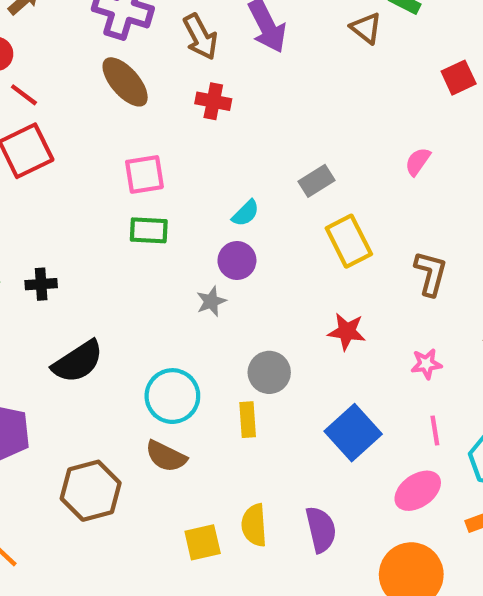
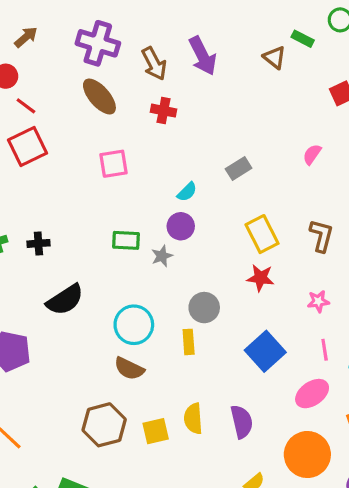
green rectangle: (149, 230) -> (126, 240), moved
yellow rectangle: (349, 241) -> (262, 234), moved
brown hexagon: (91, 491) -> (104, 425), moved

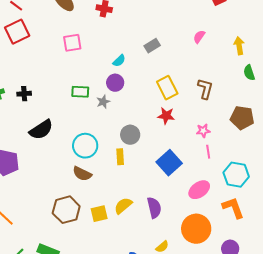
pink line: (325, 350) -> (208, 152), moved
yellow semicircle: (193, 419) -> (123, 206), turned 54

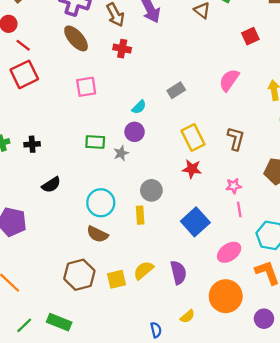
pink semicircle: (199, 37) -> (229, 80), size x1.5
black semicircle: (41, 130) -> (51, 185), size x0.7

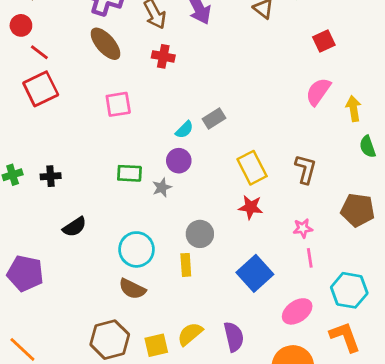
pink semicircle: (229, 80) -> (318, 92), moved
gray rectangle: (176, 90) -> (214, 118), moved

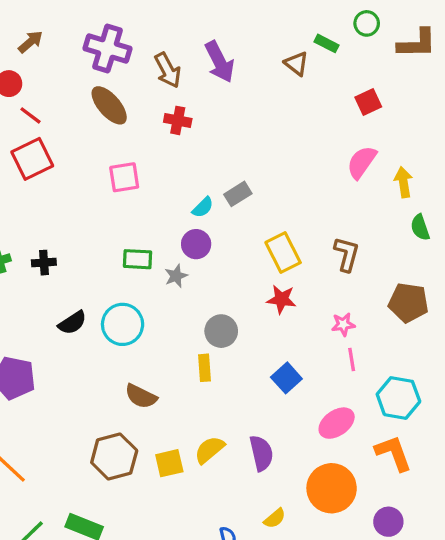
cyan circle: (137, 249) -> (123, 324), moved
blue square: (255, 273) -> (286, 378), size x0.7

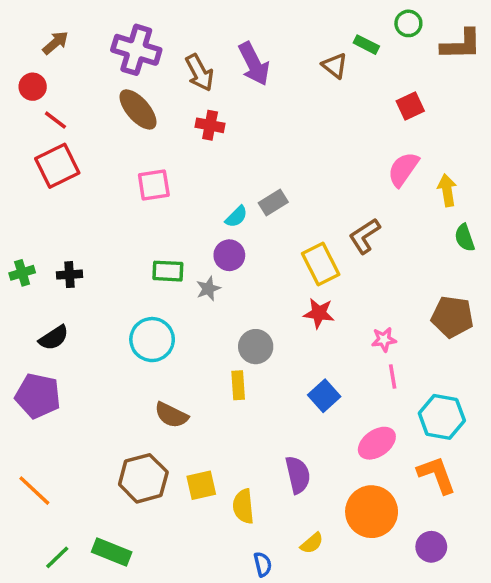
brown L-shape: (347, 254) -> (365, 236), moved, turned -138
black semicircle: (72, 323) -> (54, 338), moved
yellow semicircle: (209, 450) -> (243, 506), moved, turned -56

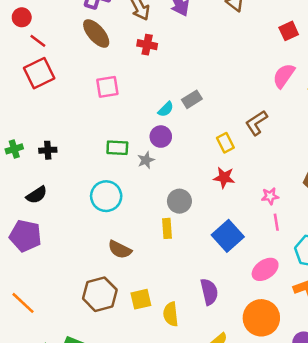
yellow rectangle: (321, 264) -> (225, 143), size x0.7
blue square: (324, 396) -> (228, 236), size x1.4

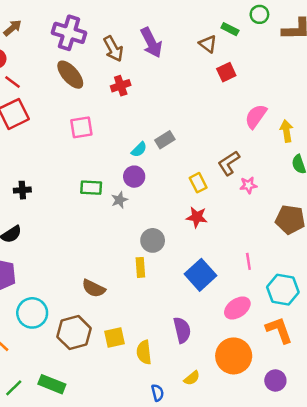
red square: (289, 31) -> (226, 72), moved
red cross: (147, 45) -> (121, 86), turned -30
cyan circle: (106, 196) -> (32, 313), moved
pink star: (270, 196) -> (248, 185), moved

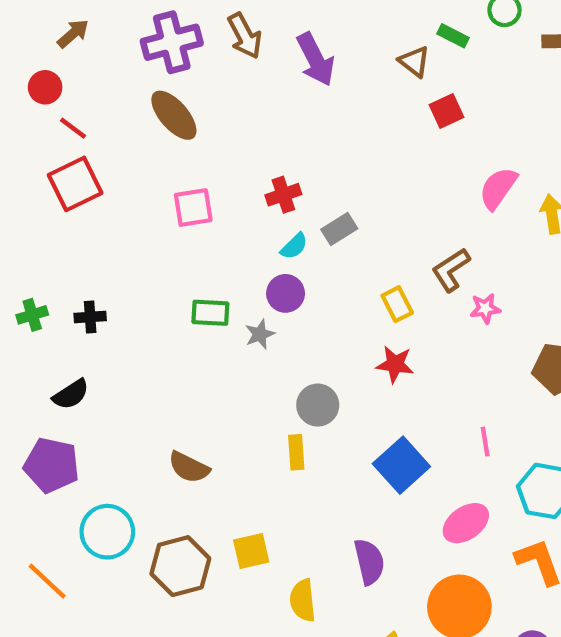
purple cross: (69, 33) -> (172, 42), turned -32
brown arrow: (113, 49) -> (245, 36), moved
red cross: (121, 86) -> (283, 195), moved
brown semicircle: (94, 288) -> (189, 467), moved
yellow square: (114, 337) -> (251, 551), moved

